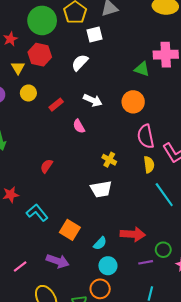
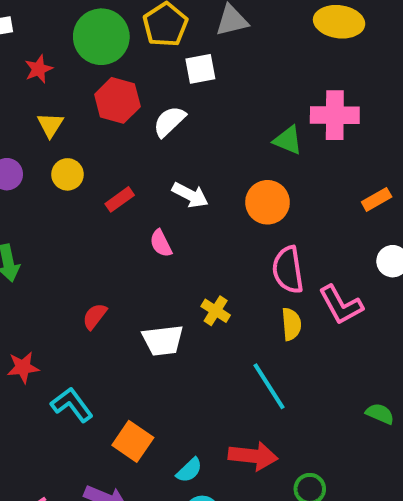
red hexagon: (40, 55) -> (117, 100), moved
white trapezoid: (101, 189) -> (163, 340), moved
cyan line: (164, 195) -> (269, 386), moved

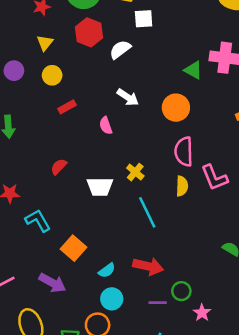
red rectangle: (120, 199) -> (67, 107), moved
cyan line: (269, 386) -> (147, 212), moved

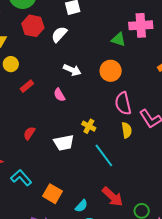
red arrow: (148, 266) -> (112, 197), turned 40

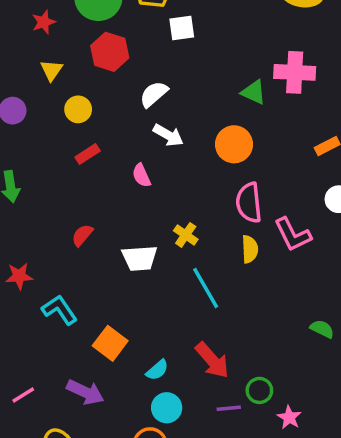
white semicircle: (59, 34) -> (154, 94), moved
yellow circle: (11, 64) -> (78, 109), moved

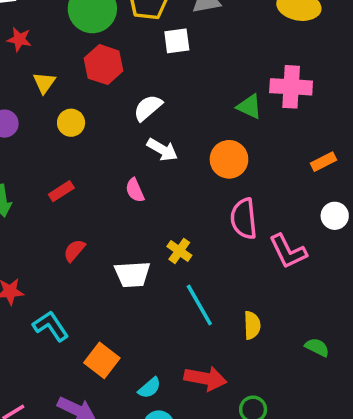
red star: (44, 22) -> (19, 39), moved, turned 30
red rectangle: (88, 154) -> (61, 191), moved
yellow semicircle: (250, 249) -> (252, 325), moved
red arrow: (212, 360) -> (205, 378), turned -39

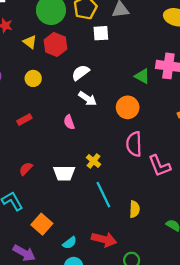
yellow triangle: (44, 83) -> (30, 42), moved, turned -32
red semicircle: (74, 250) -> (26, 169), moved

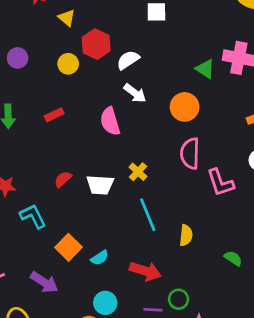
red hexagon: (55, 44) -> (96, 44), moved
pink semicircle: (69, 122) -> (110, 121), size x1.5
red semicircle: (26, 169) -> (63, 179), moved
cyan semicircle: (70, 243) -> (100, 258), moved

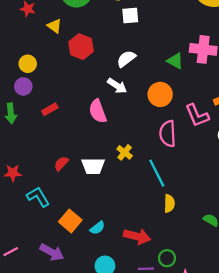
purple circle: (18, 58) -> (23, 86), moved
white semicircle: (128, 60) -> (126, 59), moved
yellow circle: (68, 64) -> (28, 64), moved
pink L-shape: (220, 183) -> (197, 115), moved
cyan line: (148, 215) -> (157, 173), moved

